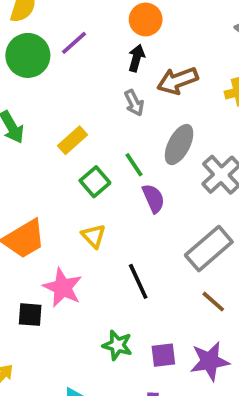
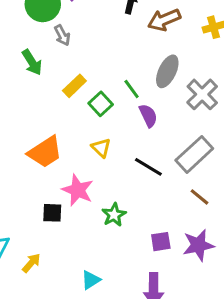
gray arrow: (134, 103) -> (62, 35), moved
yellow rectangle: (73, 140) -> (74, 86), moved
black line: (138, 281) -> (148, 167), moved, turned -32
green star: (117, 345) -> (114, 215), moved, turned 30

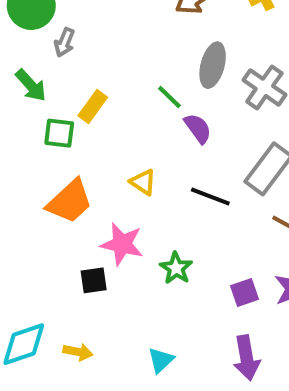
gray arrow: (62, 35) -> (64, 42), turned 60
green square: (101, 104) -> (59, 133), moved, turned -30
yellow arrow: (31, 263) -> (78, 352), turned 70

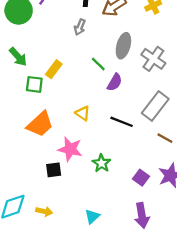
gray arrow: (64, 42) -> (80, 27), moved
purple semicircle: (198, 128) -> (115, 82), turned 66
purple square: (245, 293) -> (141, 178), turned -35

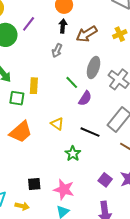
yellow rectangle: (54, 69) -> (34, 86), turned -35
pink star: (70, 149) -> (64, 189), moved
green star: (101, 163) -> (73, 154), moved
black square: (54, 170) -> (34, 184), moved

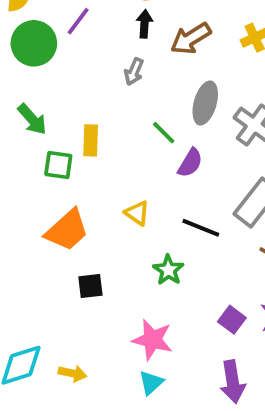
black square: (34, 184) -> (90, 286), moved

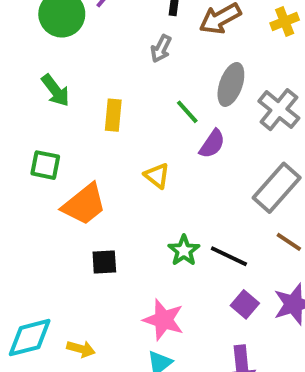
green square: (58, 165) -> (45, 165), moved
yellow triangle: (137, 213) -> (157, 176), moved
black line: (201, 228) -> (229, 256), moved

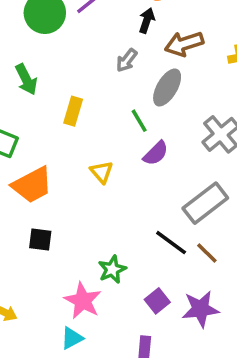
gray ellipse: (231, 84) -> (167, 87), moved
green star: (184, 251) -> (112, 269), moved
black line: (229, 256) -> (171, 243), moved

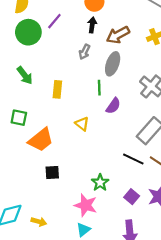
green line: (139, 121) -> (99, 88), turned 40

